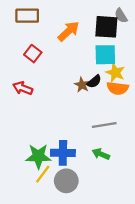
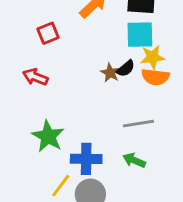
red square: (33, 54) -> (48, 33), turned 30
yellow star: (115, 73) -> (153, 57), turned -30
green star: (38, 156) -> (48, 136), moved, turned 30

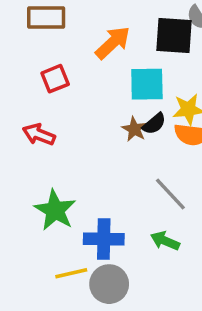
cyan square: (140, 35) -> (147, 84), moved
gray line: (138, 124) -> (170, 194), turned 56
yellow line: (61, 186) -> (71, 273), turned 40

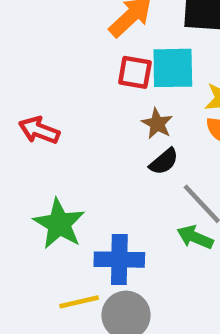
red square: (55, 79) -> (135, 72), moved, turned 32
black semicircle: (154, 124) -> (164, 161), moved
green arrow: (165, 241) -> (195, 237), moved

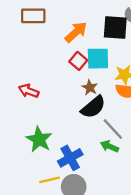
red square: (135, 72) -> (78, 61), turned 30
black semicircle: (164, 161) -> (93, 107), size x1.6
blue cross: (119, 260) -> (70, 158), turned -30

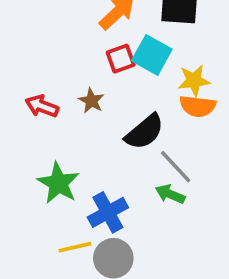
cyan square: (98, 59) -> (152, 55), turned 30
red square: (78, 61) -> (121, 59), turned 30
brown star: (90, 87) -> (91, 101), moved

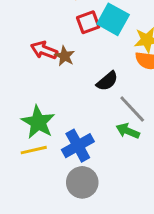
red arrow: (42, 106) -> (44, 50), moved
black semicircle: (144, 132) -> (107, 81), size x0.7
yellow line: (75, 247) -> (34, 150), moved

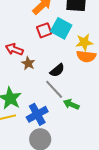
brown star: (65, 56) -> (28, 63), moved
gray line: (132, 109) -> (54, 89), moved

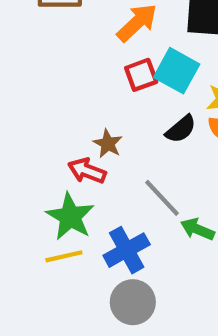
red arrow: (14, 49) -> (87, 171), moved
black semicircle: (57, 70) -> (181, 129), moved

